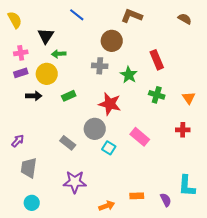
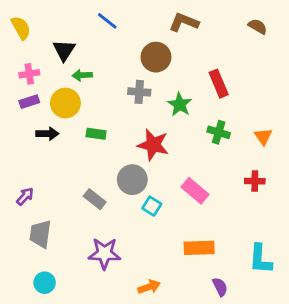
green rectangle: (69, 96) -> (96, 134), turned 32
orange rectangle: (137, 196) -> (199, 248), moved, size x1.5
purple semicircle: (166, 200) -> (220, 287), moved

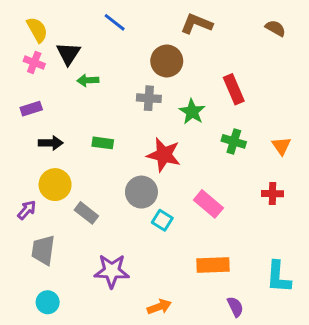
yellow semicircle: (21, 28) -> (37, 30), moved
pink cross: (29, 74) -> (34, 62), moved, turned 30
yellow circle: (65, 103) -> (55, 185), moved
gray rectangle: (95, 199) -> (86, 213), moved

